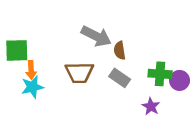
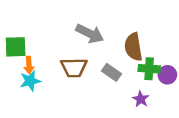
brown semicircle: (120, 50) -> (133, 47), moved, size x1.6

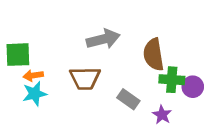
gray arrow: (90, 33) -> (103, 39), turned -40
orange arrow: (29, 65) -> (33, 75), turned 84
gray rectangle: (112, 72) -> (128, 99), moved

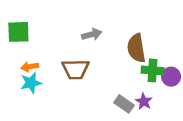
gray arrow: (103, 39) -> (92, 34), size x0.7
green square: (18, 55) -> (18, 32), moved
gray rectangle: (128, 99) -> (124, 104), moved

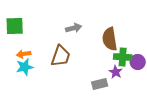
brown trapezoid: (76, 69) -> (61, 56), turned -70
purple star: (144, 101) -> (116, 72), moved
gray rectangle: (124, 104) -> (100, 84), turned -49

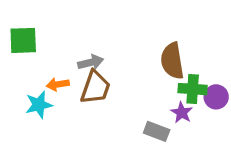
gray arrow: (74, 28) -> (91, 62), moved
orange arrow: (24, 54) -> (58, 84), moved
gray rectangle: (100, 84) -> (157, 131), turned 35

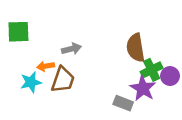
brown trapezoid: (95, 87) -> (63, 80), moved
green cross: (193, 89) -> (152, 70), turned -30
purple star: (182, 113) -> (143, 88), size x1.5

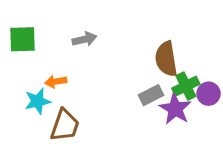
gray arrow: (71, 49) -> (84, 39), moved
brown trapezoid: (63, 80) -> (65, 125), moved
gray rectangle: (123, 103) -> (151, 95), moved, turned -48

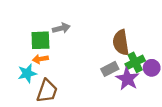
green square: (22, 39) -> (40, 40), moved

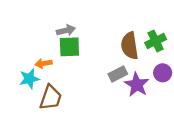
green square: (40, 40) -> (69, 47), moved
green cross: (135, 62) -> (156, 41), moved

